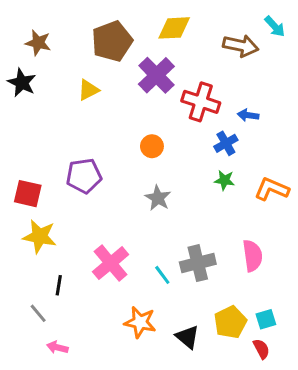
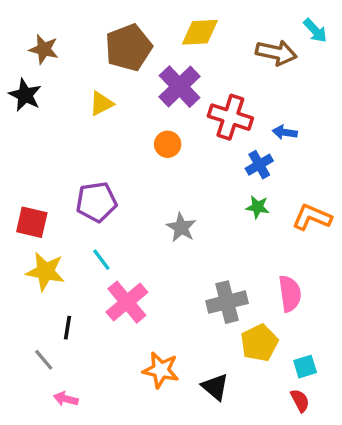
orange circle: (152, 146) -> (168, 144), moved
cyan line: (162, 275) -> (101, 260), moved
yellow pentagon: (230, 322) -> (259, 343), moved

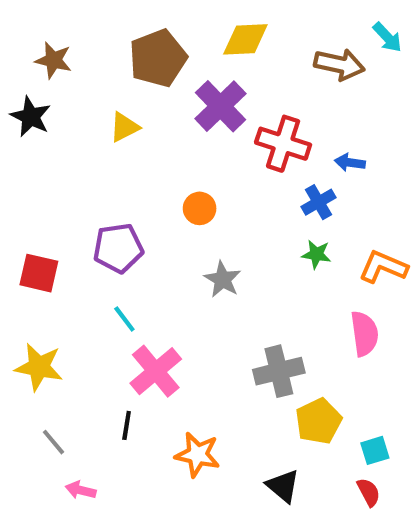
orange circle: (168, 144) -> (200, 208), moved
yellow star: (45, 272) -> (39, 367), moved
pink semicircle: (290, 294) -> (364, 334), moved
black line: (67, 328) -> (127, 425), moved
black triangle: (215, 387) -> (283, 486), moved

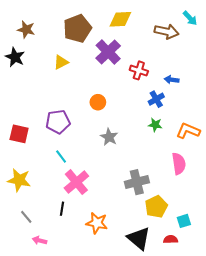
red cross: (283, 144) -> (139, 70), size x0.7
black triangle: (283, 486) -> (139, 238), size x1.4
red semicircle: (369, 492) -> (171, 239), moved, turned -64

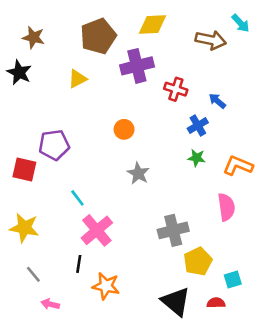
purple cross: (108, 52) -> (137, 66), turned 30
blue arrow: (172, 80) -> (217, 101), turned 32
purple pentagon: (58, 122) -> (54, 145), moved
orange star: (97, 223) -> (106, 286), moved

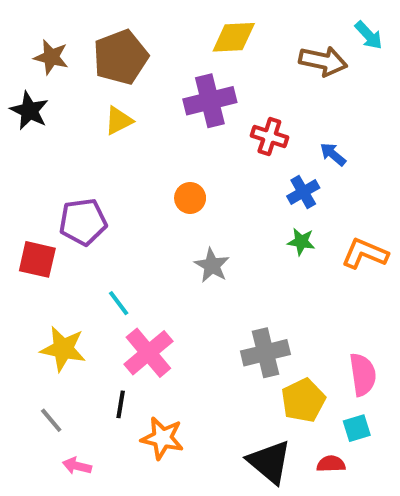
brown pentagon: (98, 36) -> (121, 57), moved
pink semicircle: (226, 207) -> (363, 375), moved
yellow star: (24, 228) -> (63, 349), moved

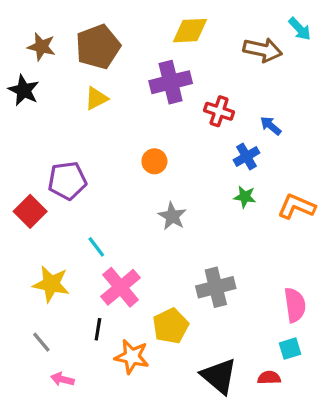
red square: (37, 259) -> (30, 211), turned 32
yellow pentagon: (303, 400) -> (171, 326), moved

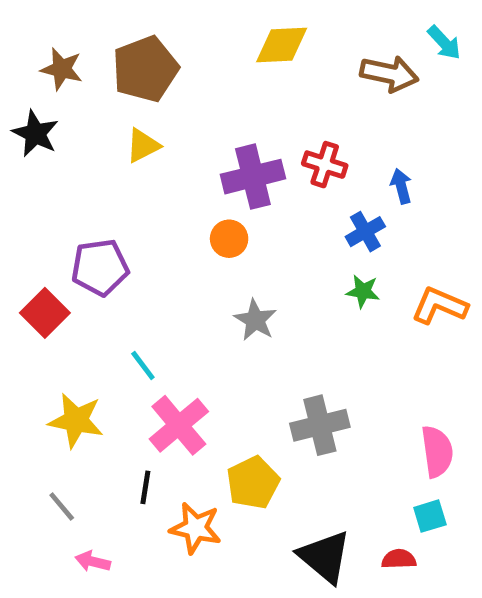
purple cross: (171, 82) -> (253, 177), moved
blue arrow: (271, 126) -> (401, 186), turned 35

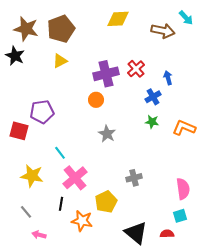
brown star: (62, 69) -> (26, 29), size x1.4
red cross: (325, 165) -> (136, 69), turned 30
red square: (45, 313) -> (19, 131), turned -30
gray cross: (320, 425) -> (134, 178), size x0.7

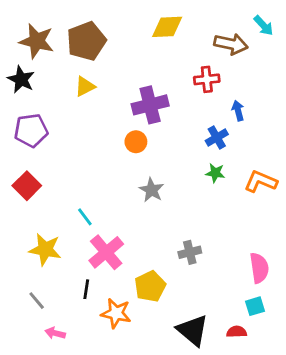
red cross: (136, 69) -> (207, 79), moved, turned 36
purple pentagon: (42, 112) -> (31, 130), moved
red square: (19, 131) -> (27, 186), turned 30

